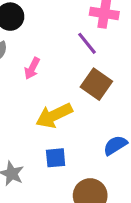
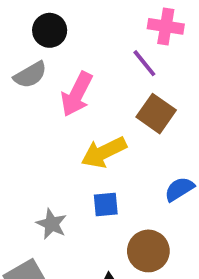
pink arrow: (32, 68) -> (77, 94), size x1.6

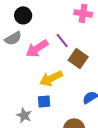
purple line: (144, 63) -> (62, 40), moved
pink arrow: (77, 94) -> (37, 48), turned 30
blue square: (106, 205) -> (44, 101), moved

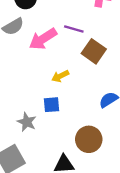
purple line: (62, 40) -> (74, 29), turned -35
yellow arrow: (51, 78) -> (60, 76), size x0.6

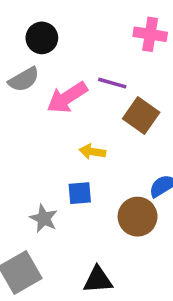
yellow arrow: (60, 76) -> (92, 152), turned 35
brown circle: (89, 139) -> (138, 217), moved

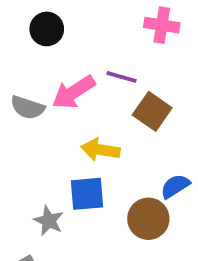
gray semicircle: (24, 79) -> (28, 108), moved, turned 48
yellow arrow: (92, 152) -> (100, 150), size x1.4
blue square: (80, 193) -> (87, 194), size x1.4

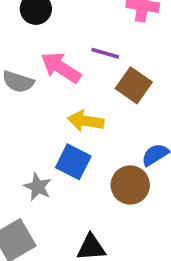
pink arrow: (74, 92) -> (61, 68), turned 66
blue square: (87, 194) -> (73, 162), turned 32

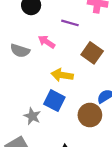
purple line: (105, 53) -> (70, 23), moved
pink arrow: (61, 68) -> (47, 42), size x0.7

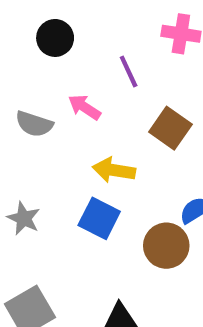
purple line: (70, 23) -> (129, 72), turned 49
gray star: (32, 116) -> (24, 218), moved

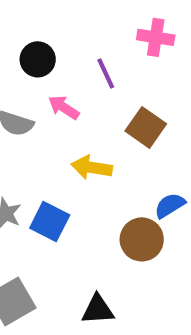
black circle: (55, 38) -> (38, 59), moved
blue square: (99, 218) -> (50, 221), moved

